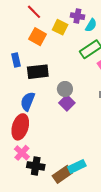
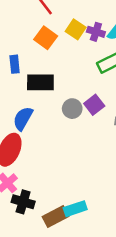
purple cross: (77, 16) -> (96, 32), moved
purple square: (67, 103) -> (94, 105), moved

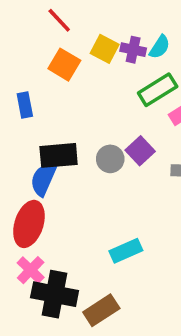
black rectangle: (40, 82) -> (59, 155), moved
black cross: (23, 202) -> (55, 294), size x1.4
cyan rectangle: (75, 209) -> (126, 251), moved

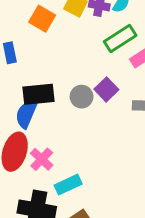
cyan rectangle: (126, 251) -> (68, 185), moved
pink cross: (31, 270) -> (42, 159), moved

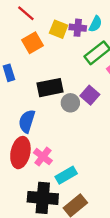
orange square: (42, 19) -> (33, 43), turned 35
black rectangle: (38, 94) -> (50, 88), moved

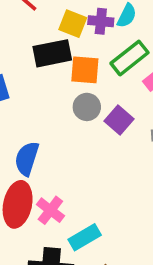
orange square: (33, 43) -> (85, 70), moved, turned 35
black rectangle: (50, 88) -> (52, 53), moved
gray circle: (70, 103) -> (87, 107), moved

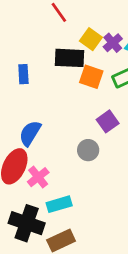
purple cross: (101, 21) -> (113, 43), turned 30
gray circle: (87, 107) -> (88, 150), moved

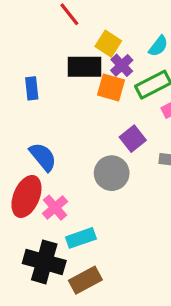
purple cross: (113, 43) -> (122, 65), moved
blue semicircle: (30, 133) -> (43, 157), turned 112
gray circle: (88, 150) -> (112, 173), size x1.4

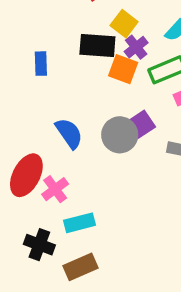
blue semicircle: (43, 157) -> (69, 133), moved
gray circle: (112, 173) -> (120, 135), moved
black cross: (44, 262) -> (39, 245), size x0.7

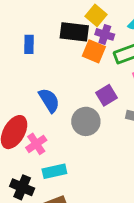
purple cross: (136, 47) -> (105, 34), turned -36
gray circle: (120, 135) -> (86, 121), moved

